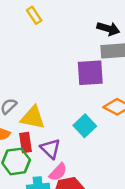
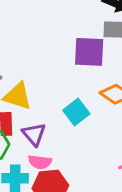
pink semicircle: (58, 172) -> (40, 162), turned 48

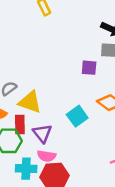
purple square: (89, 52) -> (89, 68), size x0.6

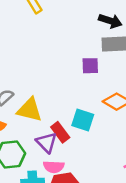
cyan square: (77, 116) -> (83, 120), turned -30
red rectangle: (20, 124) -> (60, 132), moved, turned -30

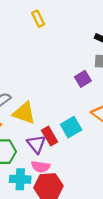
purple square: (90, 66) -> (83, 79), turned -35
cyan square: (83, 120) -> (71, 127), turned 36

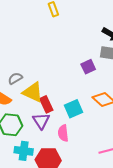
red rectangle: (50, 136) -> (46, 104), moved
pink semicircle: (41, 167) -> (63, 133), moved, turned 70

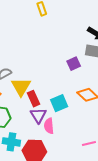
yellow triangle: (33, 92) -> (21, 87), turned 35
purple triangle: (41, 121) -> (38, 115), moved

